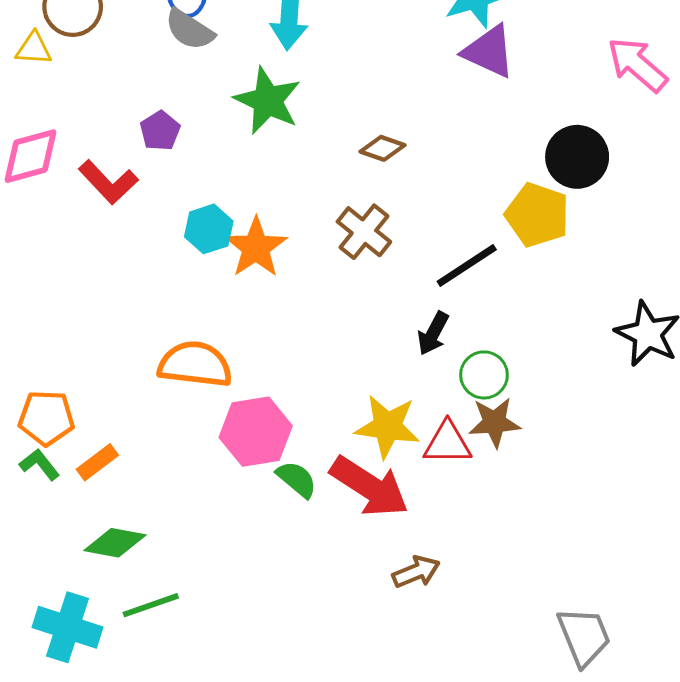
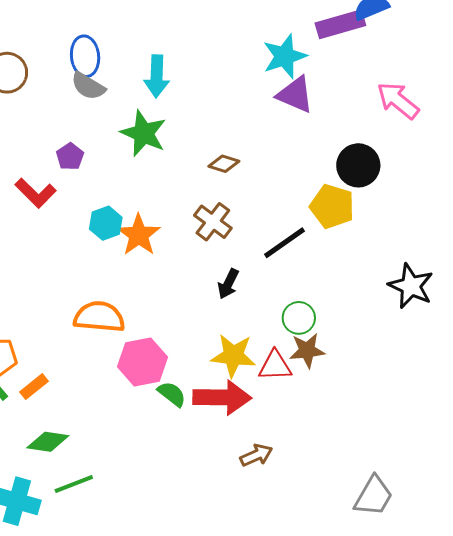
black arrow: (433, 333) -> (228, 284), moved
red arrow: (369, 487) -> (222, 397), turned -30
gray trapezoid: (584, 636) -> (373, 496), turned 54

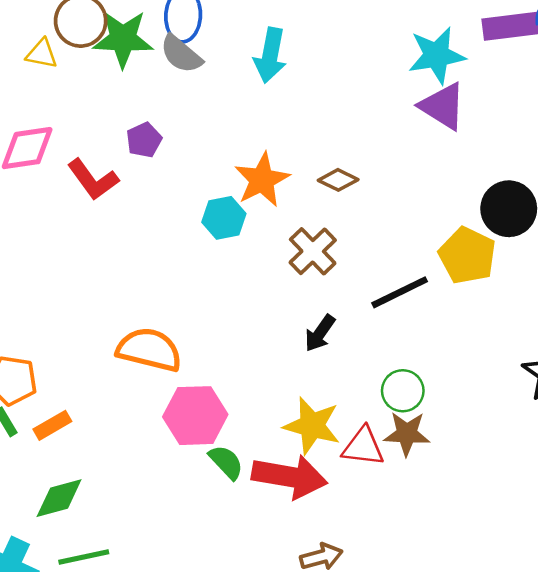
green star: (144, 133) -> (123, 39), moved, turned -30
cyan hexagon: (106, 223) -> (224, 218), moved
orange star: (139, 235) -> (262, 180), moved
green diamond: (48, 442) -> (59, 498), turned -33

